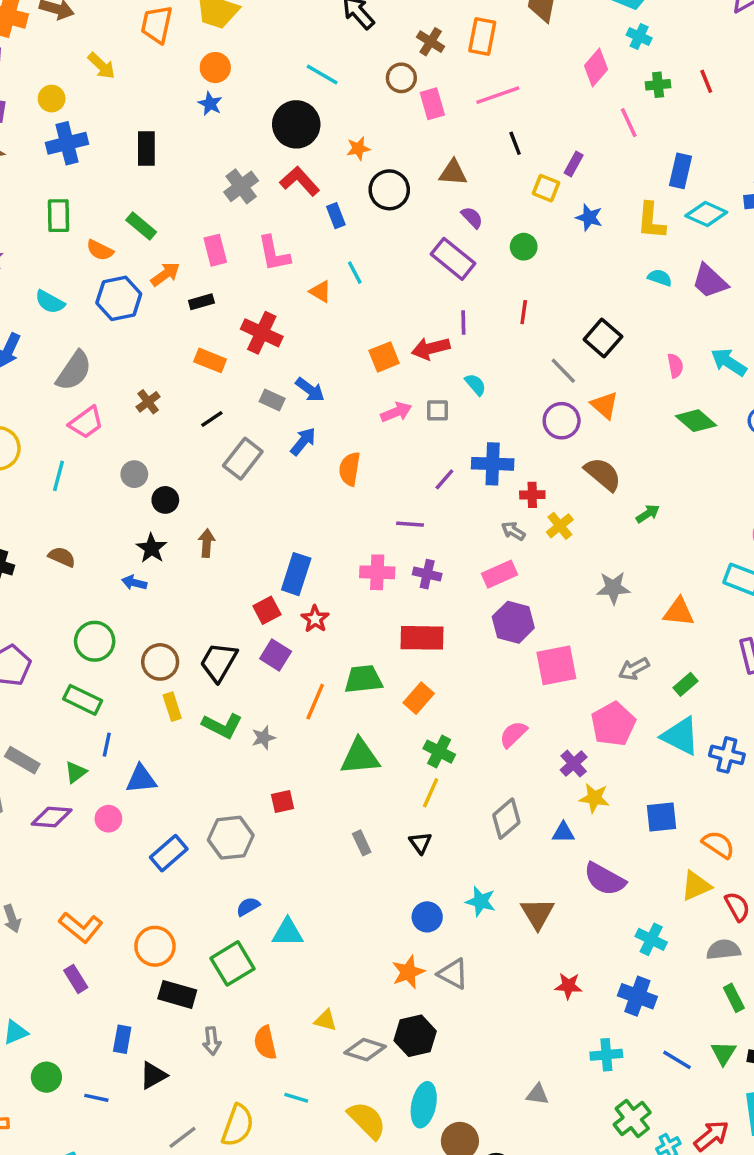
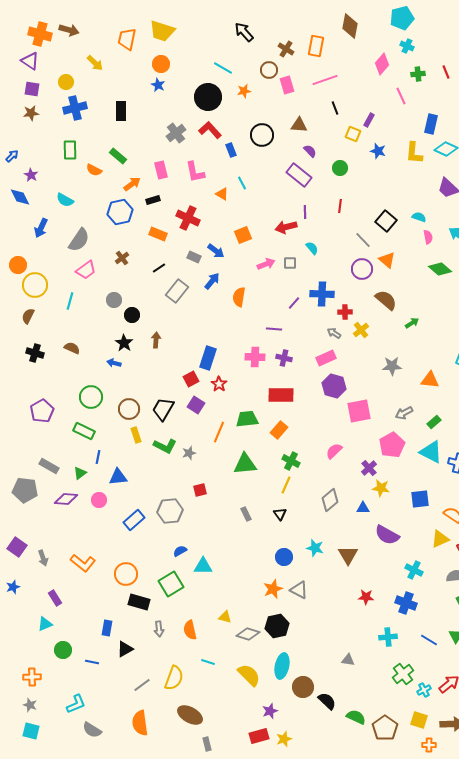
orange star: (358, 148) -> (244, 91), moved
cyan semicircle: (660, 278) -> (419, 217), moved
blue hexagon: (119, 298) -> (120, 212), moved
orange square: (384, 357) -> (243, 235), moved
purple rectangle: (76, 979) -> (55, 598), moved

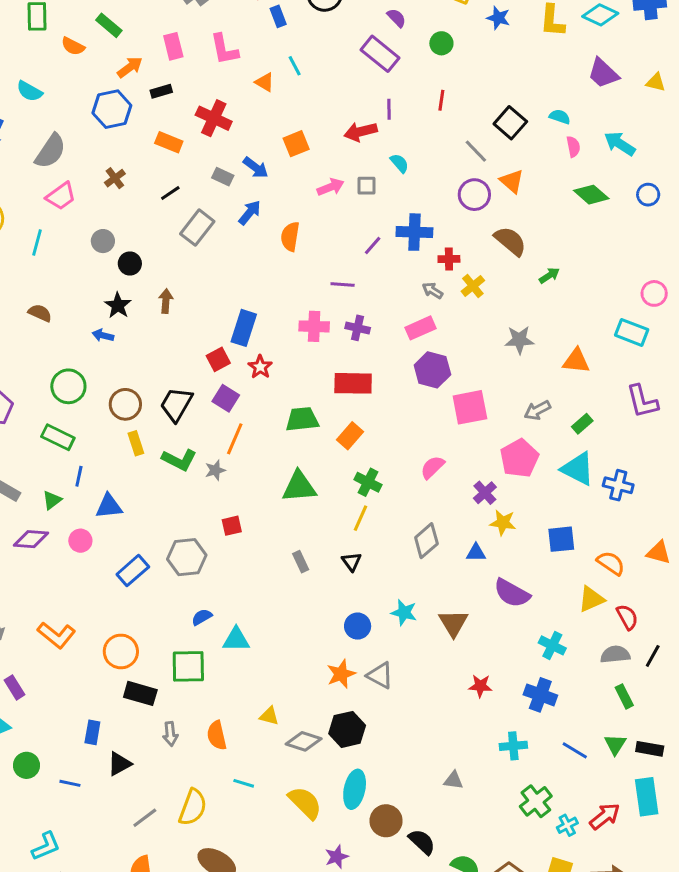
orange line: (219, 432) -> (235, 439), moved
green square: (171, 584) -> (188, 666), turned 30

